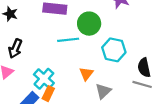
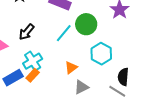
cyan line: (68, 40) -> (64, 33), turned -60
black arrow: (15, 49) -> (27, 32), moved

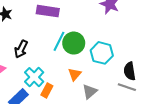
green circle: (86, 24) -> (74, 43), moved
orange rectangle: (33, 75) -> (47, 90), moved

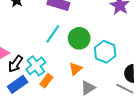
cyan line: (59, 41) -> (53, 34), moved
black arrow: (21, 49) -> (15, 64), moved

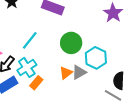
cyan line: (53, 34) -> (30, 40), moved
gray triangle: (88, 88) -> (79, 72), moved

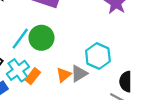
green circle: (71, 43) -> (41, 38), moved
orange rectangle: (36, 83) -> (33, 76), moved

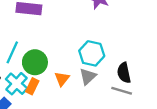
green circle: (41, 38) -> (35, 62), moved
gray triangle: (79, 74) -> (88, 76), moved

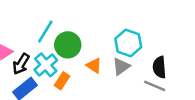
orange triangle: (62, 79) -> (94, 66), turned -42
orange rectangle: (32, 86) -> (62, 81), moved

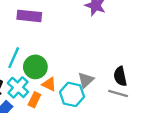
cyan hexagon: (128, 43) -> (72, 94), moved
orange triangle: (94, 66) -> (49, 84), moved

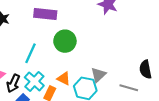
green circle: (35, 67) -> (65, 41), moved
black semicircle: (120, 76) -> (145, 69), moved

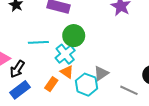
cyan line: (30, 53) -> (38, 42), turned 54
cyan cross: (34, 81) -> (65, 54), moved

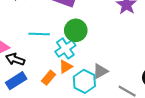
black arrow: (17, 69) -> (15, 59), turned 72
orange triangle: (67, 72) -> (66, 67), turned 48

